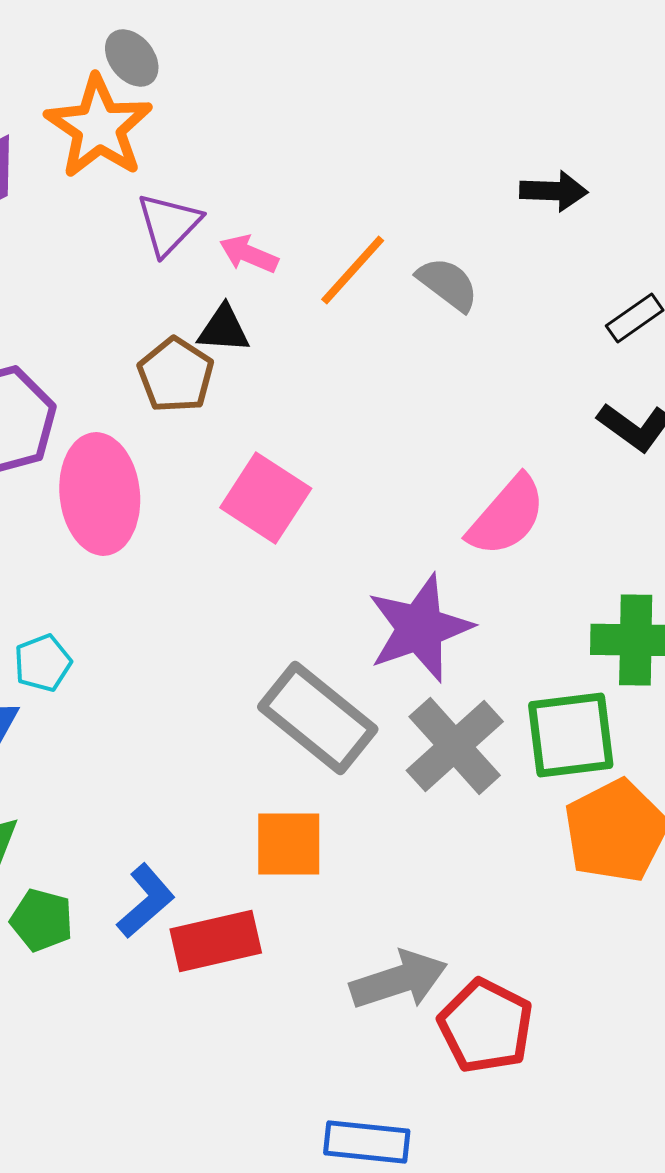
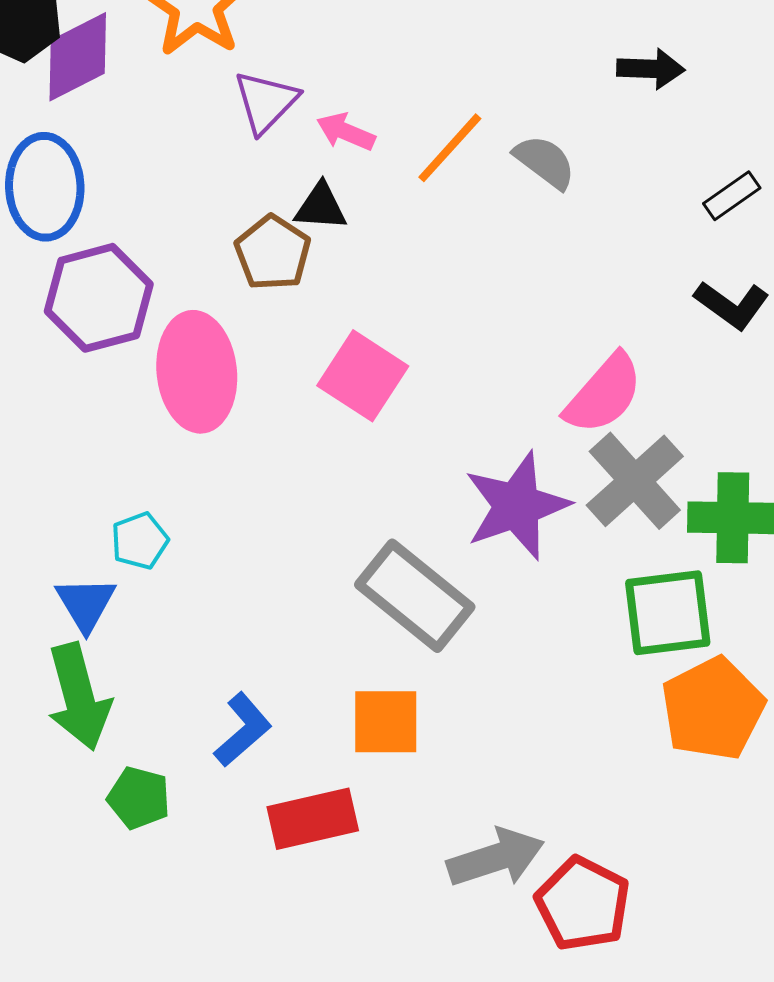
gray cross: (455, 746) -> (635, 481), moved
blue L-shape: (146, 901) -> (243, 730), moved

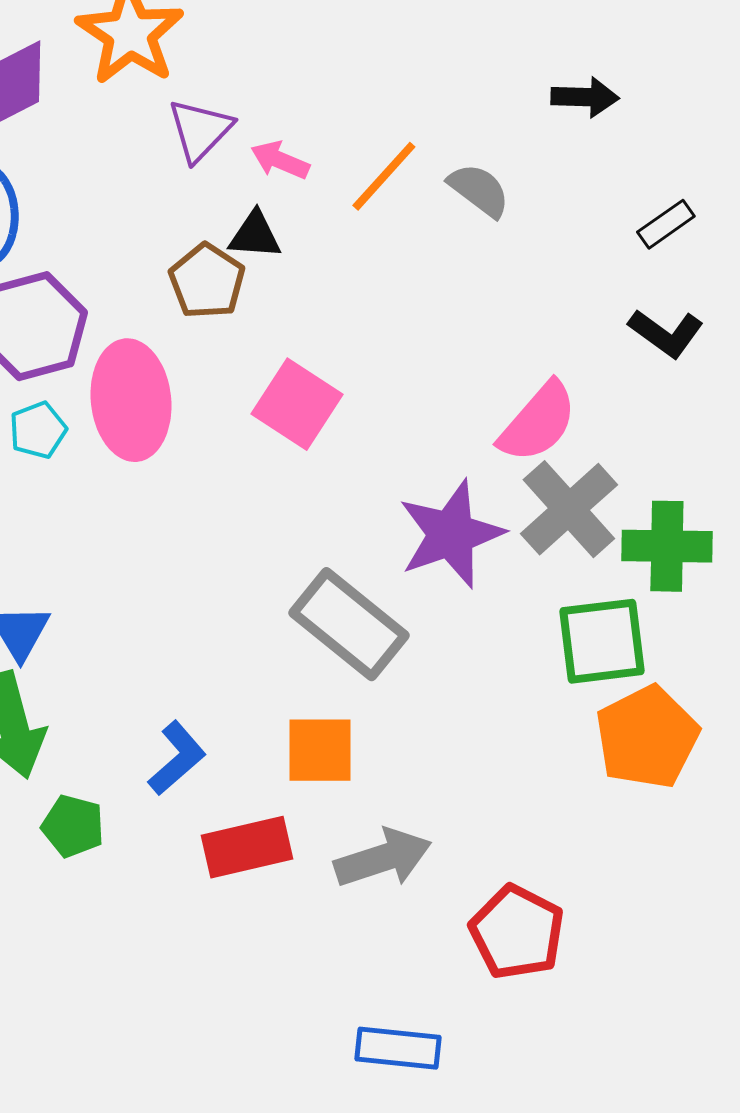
cyan pentagon: (140, 541) -> (38, 430), moved
gray arrow: (496, 858) -> (383, 858), moved

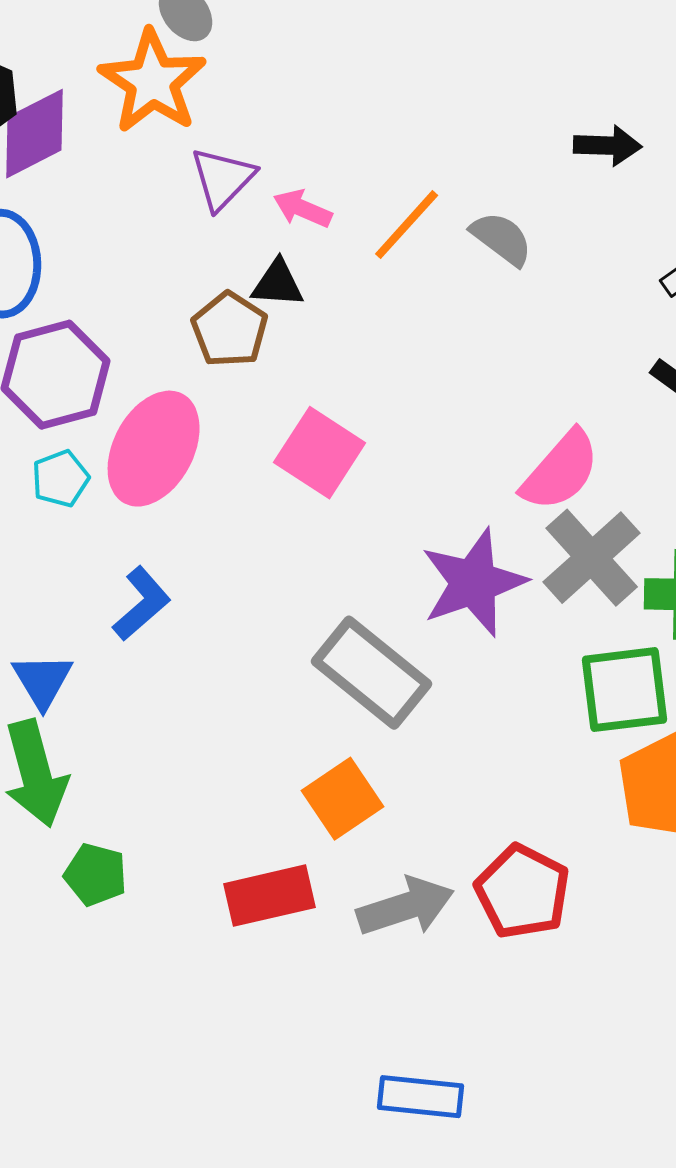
pink ellipse: (131, 400) -> (154, 449), turned 34
orange square: (320, 750) -> (343, 799), turned -34
blue L-shape: (177, 758) -> (142, 604), moved
red pentagon: (517, 932) -> (523, 892), moved

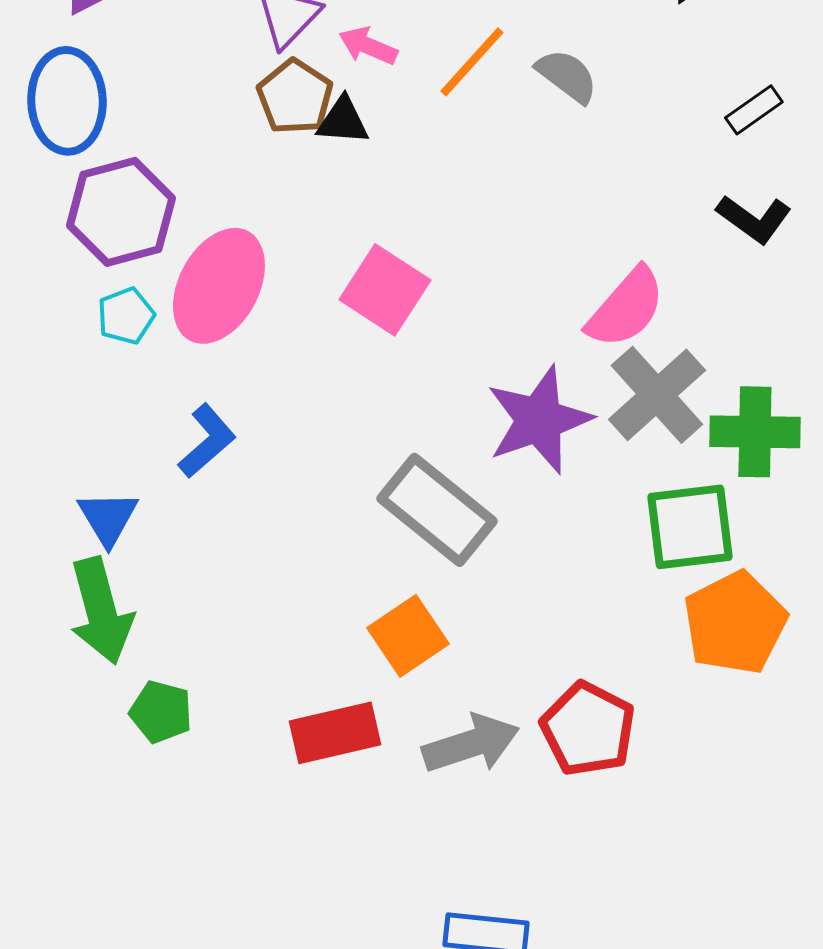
brown pentagon: (230, 330) -> (295, 97), moved

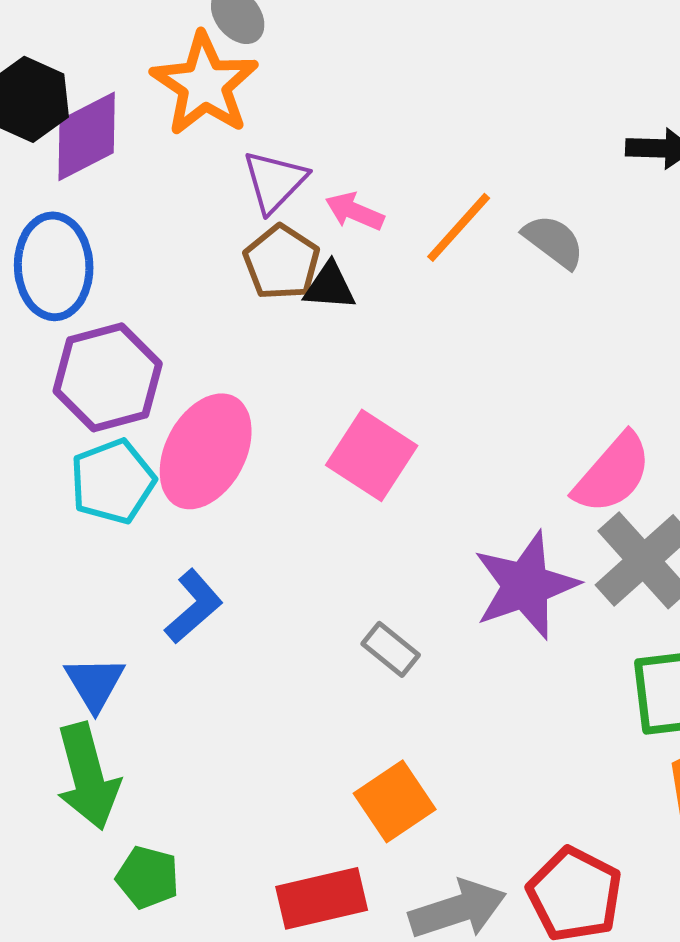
cyan pentagon: (126, 316) -> (113, 481), size x1.5
gray rectangle: (437, 510) -> (391, 649), moved, size x0.5

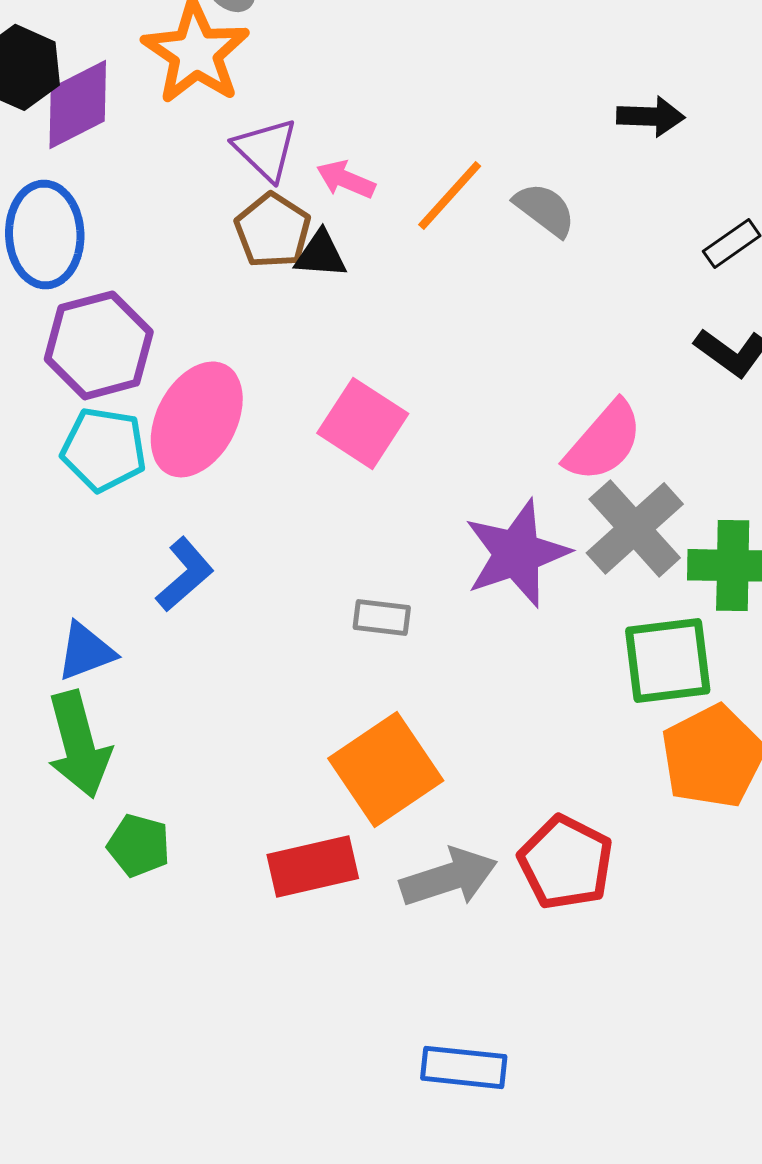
purple triangle: (275, 181) -> (266, 149), turned -30
cyan pentagon: (113, 481) -> (104, 449), turned 30
gray rectangle: (391, 649) -> (382, 617), turned -32
blue triangle: (95, 683) -> (86, 651), turned 40
orange square: (395, 801) -> (386, 769), size x1.4

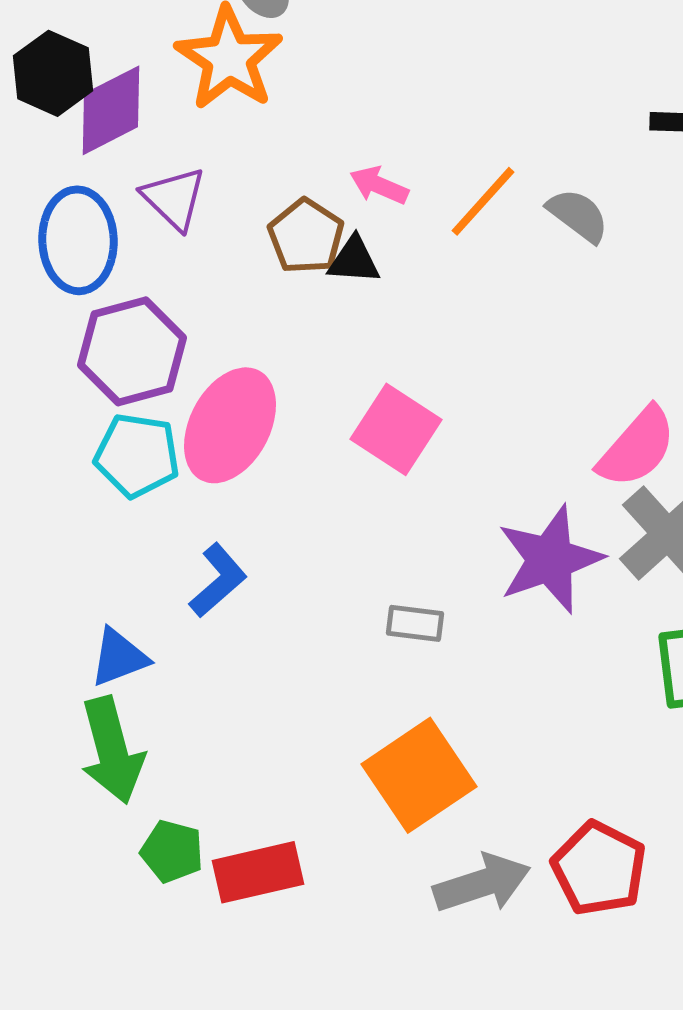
purple triangle: (266, 149) -> (174, 198), moved
red rectangle: (313, 866) -> (258, 872), moved

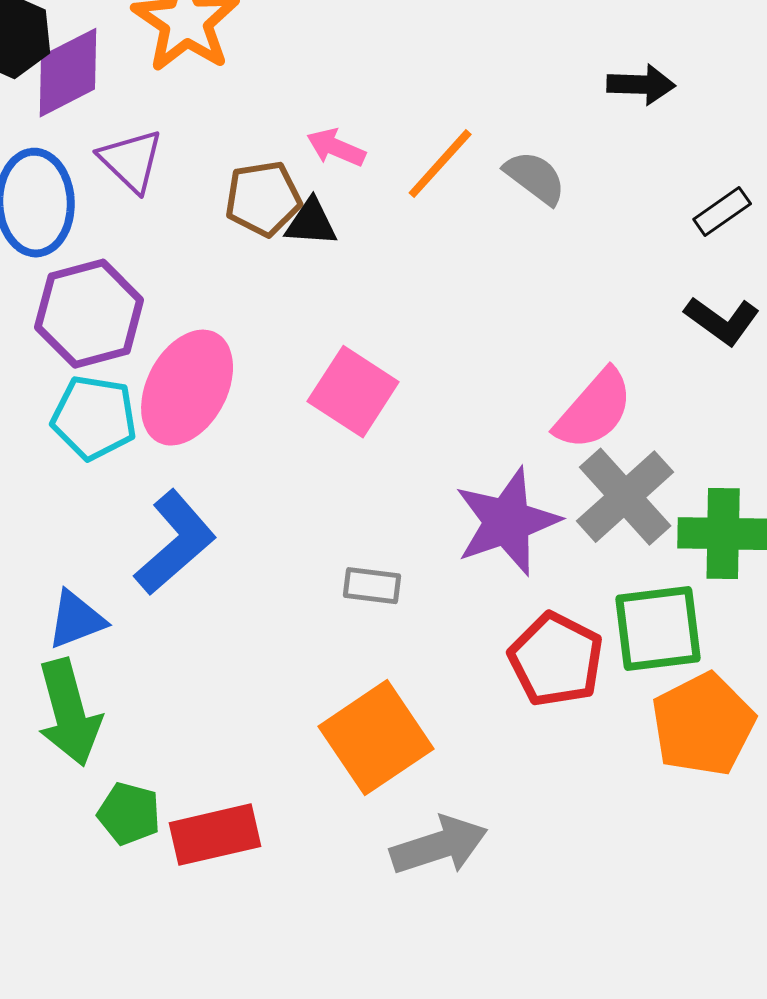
brown pentagon: (306, 236) -> (263, 199), turned 30
blue L-shape: (218, 580) -> (175, 543), size x1.4
red pentagon: (599, 868) -> (556, 660), moved

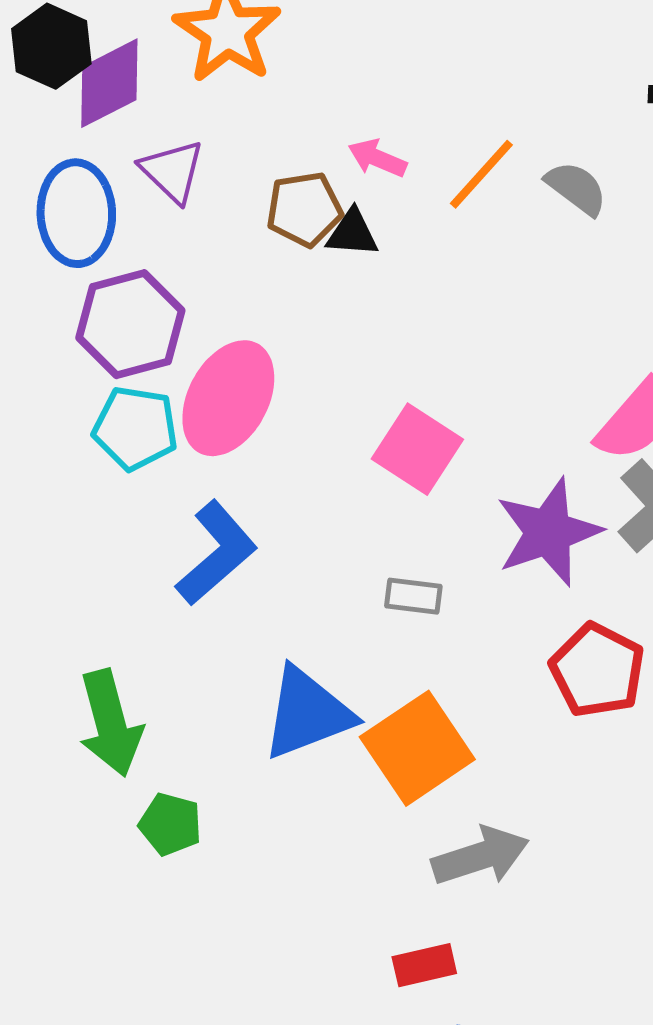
pink square: (353, 392) -> (417, 449), moved
blue triangle: (76, 620) -> (307, 713), moved, size x1.6
red rectangle: (215, 835) -> (424, 965), moved, size x0.7

